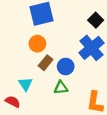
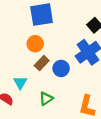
green triangle: (61, 88) -> (46, 99), moved, turned -32

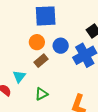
blue circle: (61, 68) -> (61, 46), moved

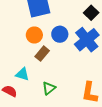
cyan triangle: (19, 76) -> (22, 74), turned -40

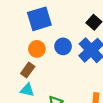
brown rectangle: (42, 54) -> (28, 70), moved

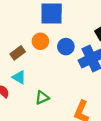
brown rectangle: (28, 70) -> (18, 53), moved

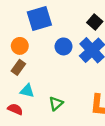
orange circle: (40, 41) -> (20, 46), moved

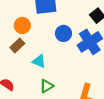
cyan triangle: (27, 91) -> (39, 61), moved

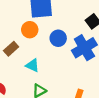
orange circle: (22, 25) -> (30, 30), moved

